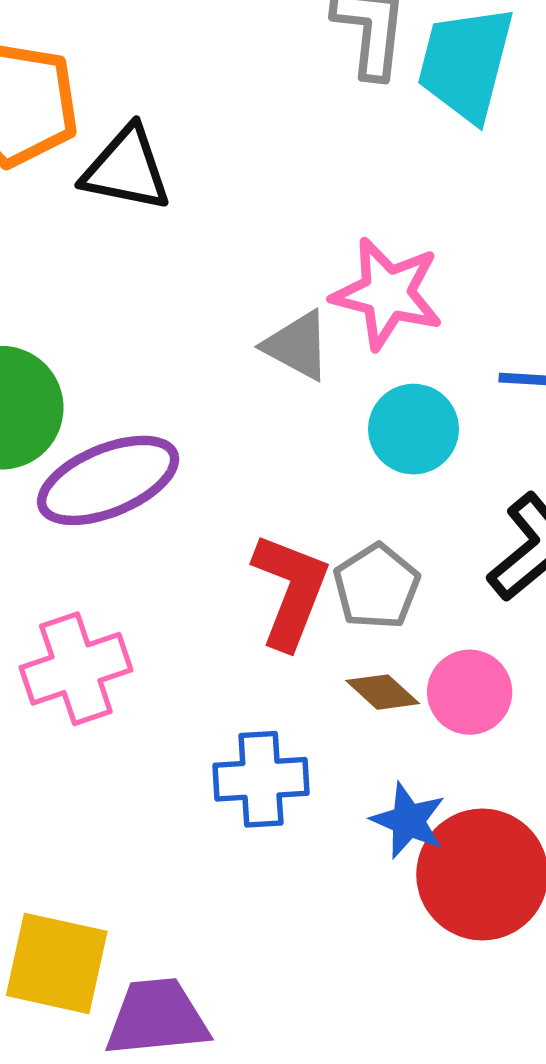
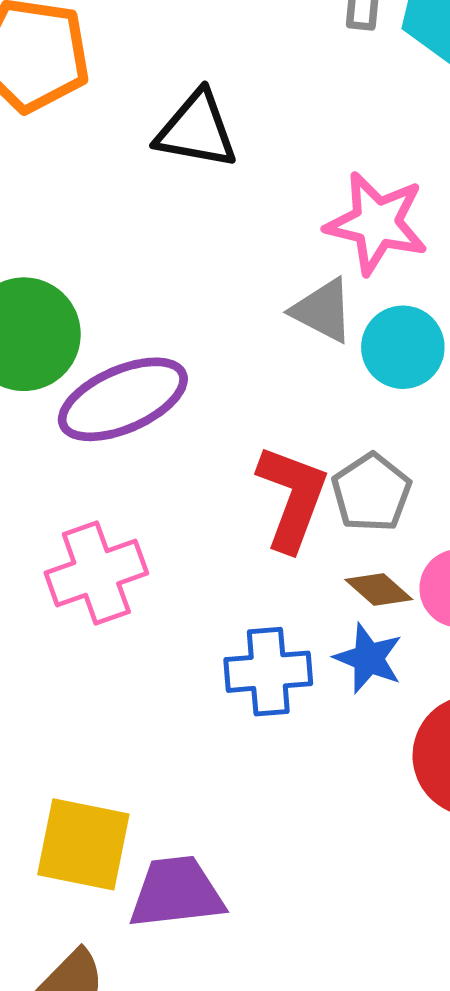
black triangle: (126, 169) -> (197, 130), moved
gray triangle: (297, 346) -> (323, 310), moved
blue star: (408, 821) -> (368, 658), moved

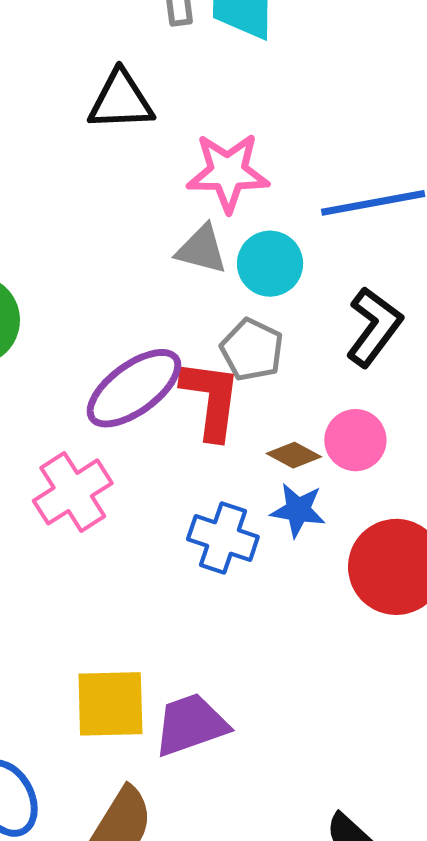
black triangle: (197, 130) -> (121, 101), moved
purple ellipse: (123, 399) -> (134, 388), moved
gray pentagon: (371, 493) -> (252, 350), moved
blue cross: (268, 672) -> (223, 538), turned 36

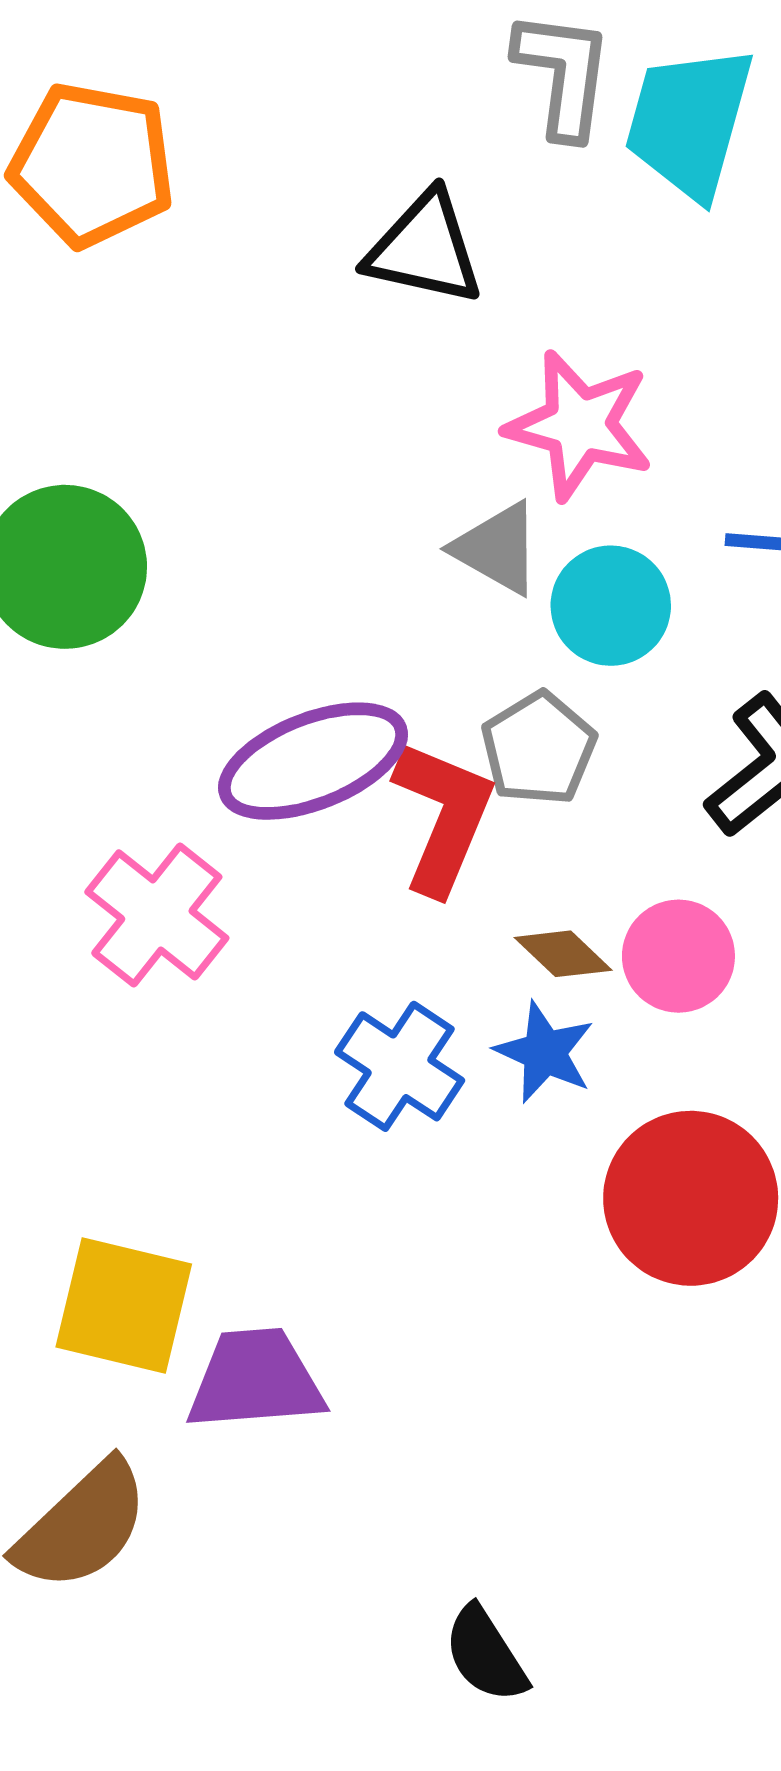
pink cross: (73, 492) -> (157, 915), turned -34

